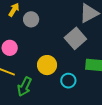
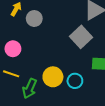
yellow circle: (47, 65) -> (53, 77), moved

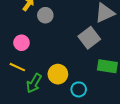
cyan circle: (75, 81) -> (79, 89), moved

